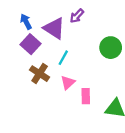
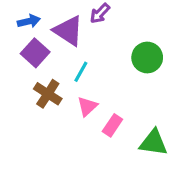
blue arrow: (26, 22) -> (29, 21), turned 105
pink rectangle: (86, 96) -> (112, 125), turned 35

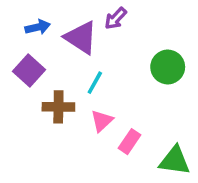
purple square: (35, 53) -> (29, 70), moved
brown cross: (48, 94) -> (58, 107), turned -32

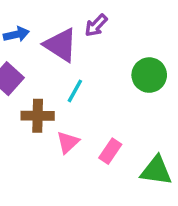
pink triangle: (102, 121) -> (68, 142), moved

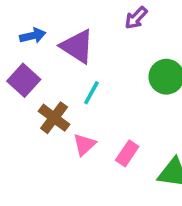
purple arrow: (96, 25) -> (136, 18), moved
brown cross: (38, 116) -> (54, 118), turned 36

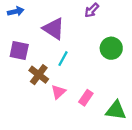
blue arrow: (33, 36) -> (16, 11), moved
purple square: (24, 80) -> (19, 50), turned -30

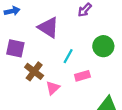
cyan line: (63, 59) -> (68, 56), moved
pink rectangle: (86, 98) -> (82, 76), moved, turned 40

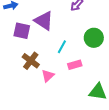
purple square: (15, 48) -> (22, 31), moved

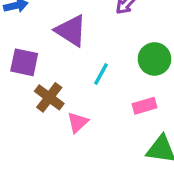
purple square: (22, 31) -> (24, 62), moved
pink rectangle: (75, 65) -> (144, 106), moved

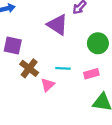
purple triangle: (71, 31) -> (58, 25), moved
cyan line: (101, 74) -> (63, 68), moved, turned 64

